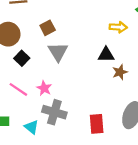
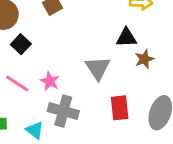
gray triangle: (58, 52) -> (98, 68), moved
red rectangle: (97, 124) -> (120, 108), moved

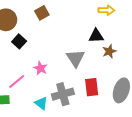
pink line: (17, 84) -> (17, 81), moved, turned -72
gray cross: (63, 111) -> (63, 94), moved, turned -30
cyan triangle: (35, 130) -> (41, 103), moved

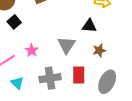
brown star: (109, 51) -> (99, 50), moved
cyan triangle: (41, 103) -> (17, 83), moved

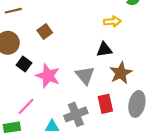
pink star: (32, 50) -> (48, 76), moved, size x1.6
brown star: (99, 50) -> (121, 73), size x1.5
cyan triangle: (17, 83) -> (52, 127), moved, turned -32

